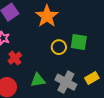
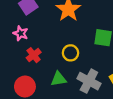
yellow circle: (59, 47) -> (70, 53), moved

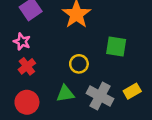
red cross: (34, 55) -> (27, 66), moved

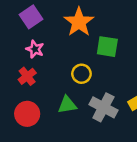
pink star: (22, 42) -> (35, 49), moved
green square: (116, 47) -> (107, 47), moved

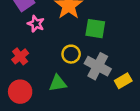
pink star: (35, 49) -> (36, 24), moved
gray cross: (103, 107) -> (98, 66), moved

